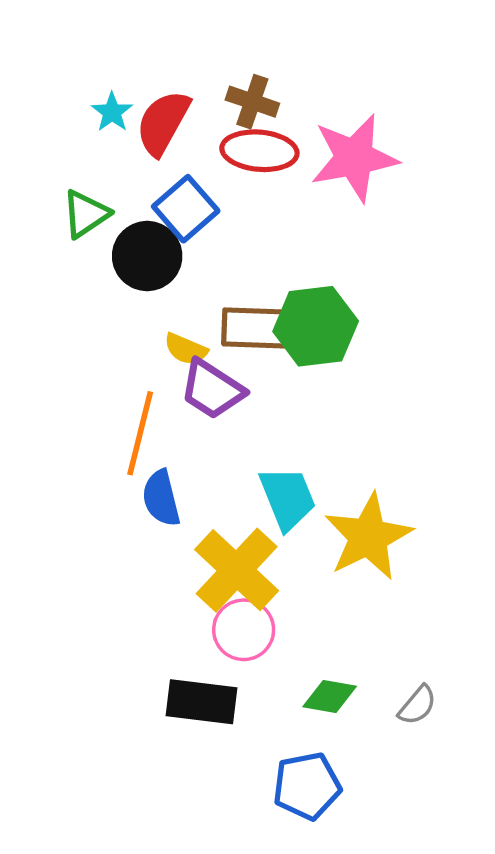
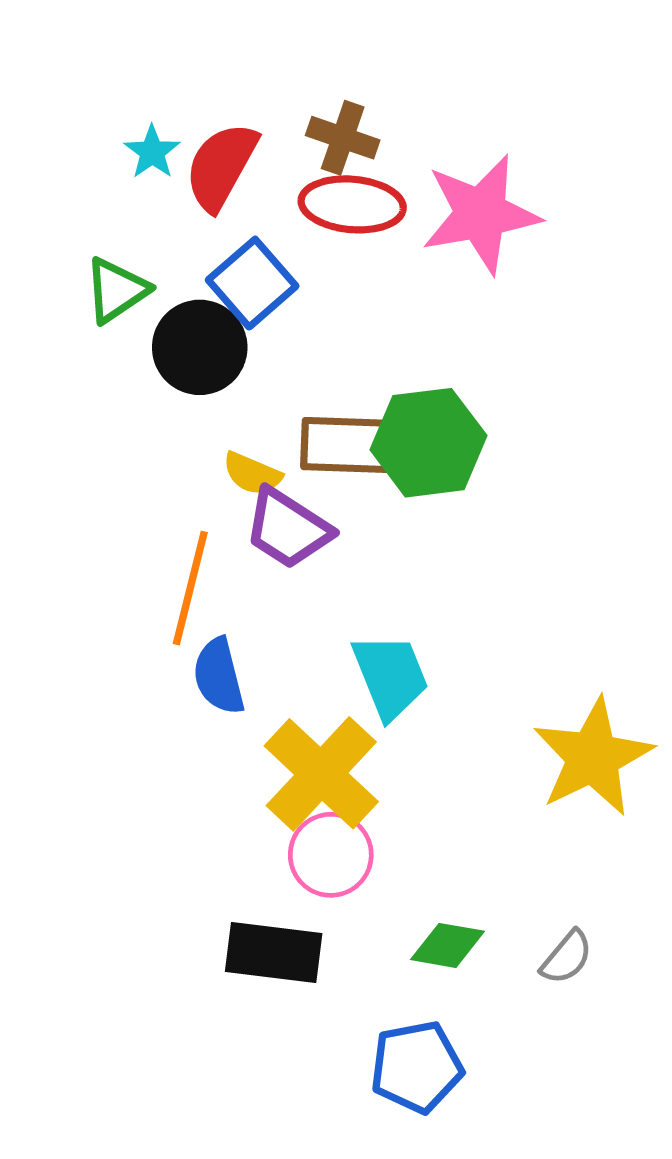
yellow star: (368, 537) -> (593, 757), moved

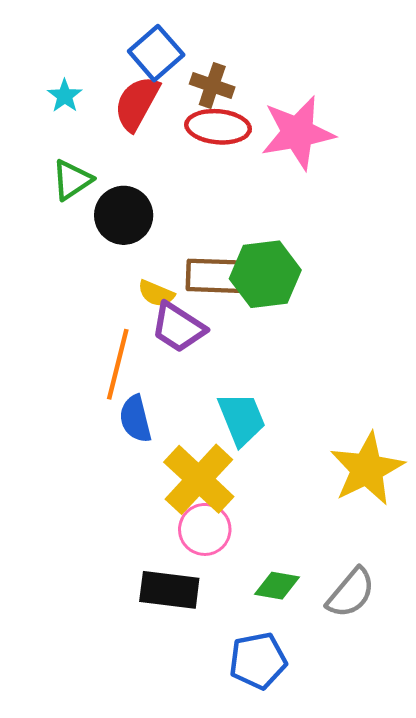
cyan star: (152, 152) -> (65, 96), moved
blue square: (252, 283) -> (156, 53), moved
gray semicircle: (567, 957) -> (351, 593), size x1.5

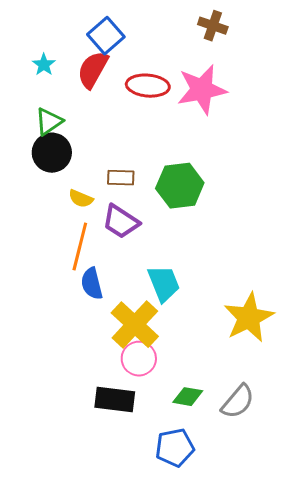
brown cross: (212, 85) -> (213, 26), moved
black circle: (124, 215) -> (52, 153), moved
brown rectangle: (215, 276) -> (121, 178), moved, size x0.7
yellow semicircle: (156, 293) -> (81, 199), moved

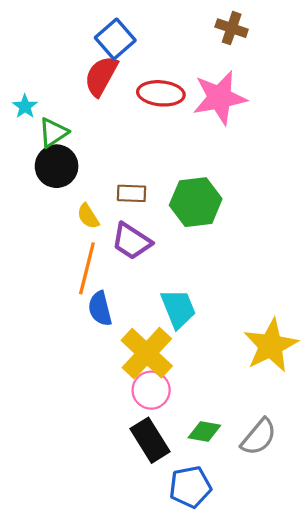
cyan star: (44, 65) -> (25, 106), moved
yellow semicircle: (81, 199) -> (88, 216), turned 35
black rectangle: (115, 400) -> (150, 440), moved, turned 51

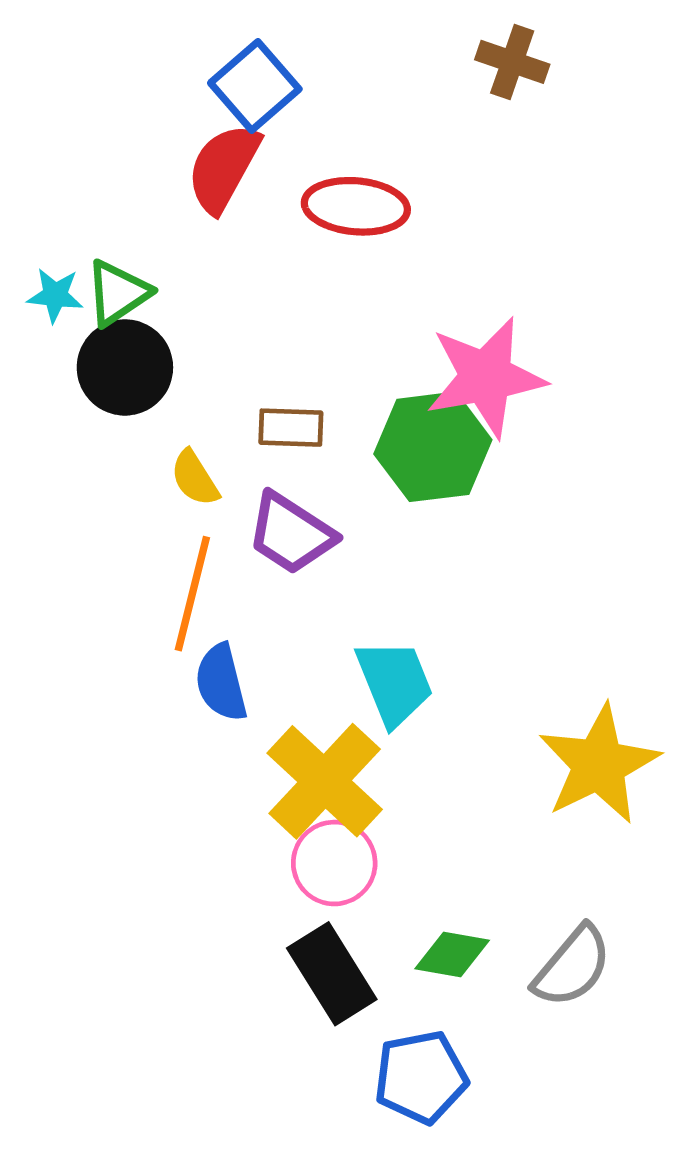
pink star: (220, 98) -> (486, 377), moved
cyan star: (25, 106) -> (55, 295), moved, turned -30

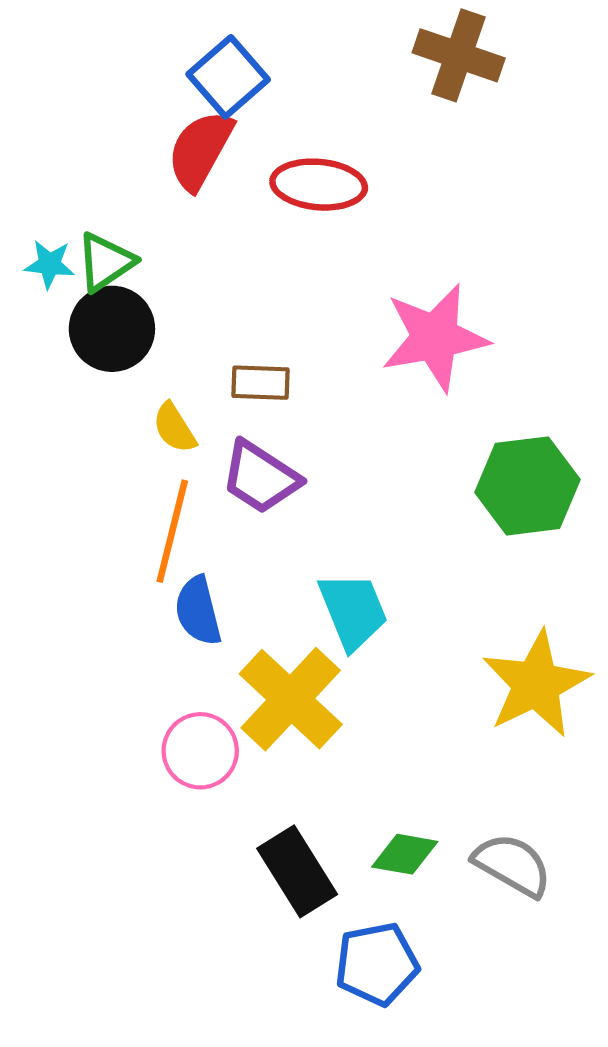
brown cross: (512, 62) -> (459, 55), size x1.4
green hexagon: (433, 447) -> (527, 486), moved
pink circle: (334, 863) -> (200, 751), moved
gray semicircle: (572, 966) -> (512, 865), turned -100

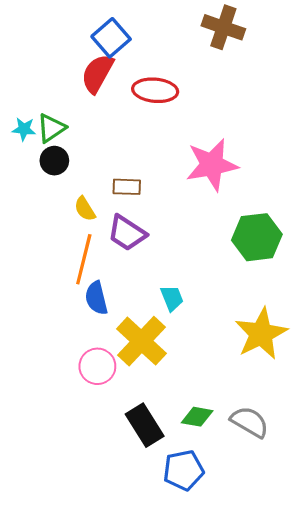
black circle: (112, 329) -> (54, 161), size x0.7
cyan trapezoid: (353, 611) -> (172, 298), size x0.7

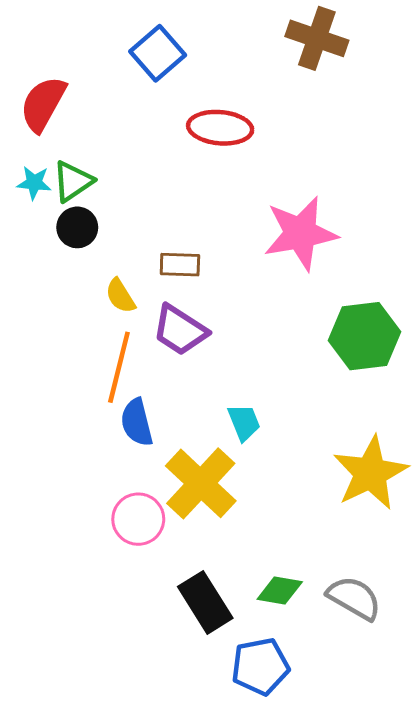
red semicircle: (97, 73) -> (43, 104), moved

